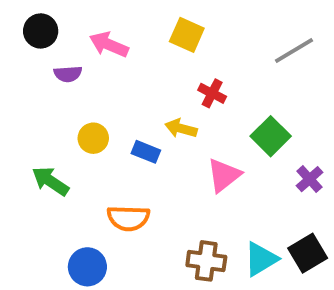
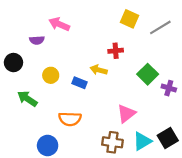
black circle: (41, 31) -> (13, 63), moved
yellow square: (187, 35) -> (129, 19), moved
red cross: (212, 93) -> (116, 51), turned -32
pink triangle: (224, 175) -> (126, 114), moved
purple cross: (310, 179) -> (169, 88), moved, turned -32

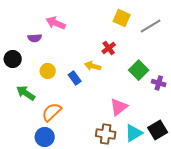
red cross: (116, 51) -> (109, 48), turned -32
blue rectangle: (79, 83) -> (75, 78), turned 32
orange semicircle: (70, 119) -> (52, 112), moved, turned 135

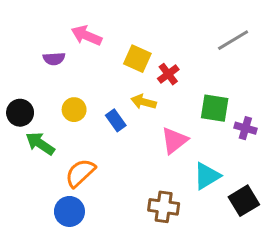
yellow square: (122, 18) -> (137, 59), moved
black circle: (13, 59) -> (20, 113), moved
green square: (139, 70) -> (215, 108), turned -36
pink triangle: (119, 107) -> (174, 140), moved
cyan triangle: (134, 133) -> (207, 176), moved

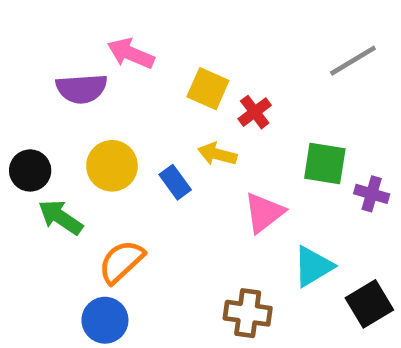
purple semicircle: (54, 59) -> (82, 89), size x1.5
yellow circle: (74, 110) -> (112, 166), size x1.4

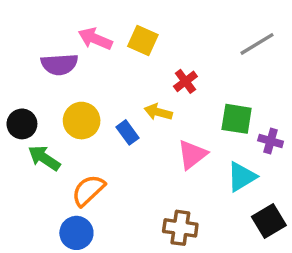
yellow square: (208, 89) -> (143, 41), moved
cyan triangle: (313, 266) -> (242, 177), moved

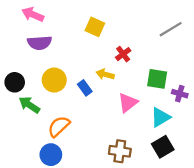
pink arrow: (95, 39) -> (33, 14), moved
black square: (269, 221) -> (163, 147), moved

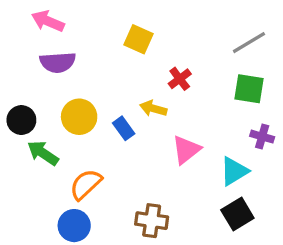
green square: (157, 79) -> (249, 89), moved
brown cross: (120, 151) -> (152, 221), moved

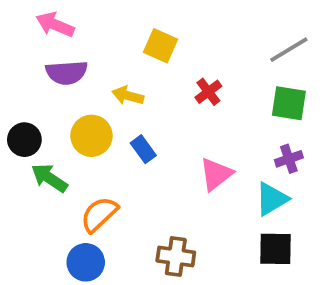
yellow arrow: (153, 108) -> (128, 96), moved
purple cross: (262, 137) -> (289, 159), moved, turned -35
black square: (237, 214) -> (275, 249), turned 32

